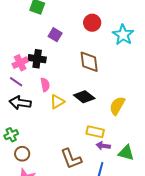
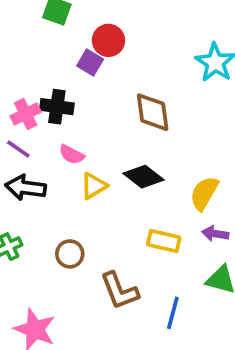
red circle: (92, 23) -> (108, 40), moved
pink semicircle: (45, 85) -> (72, 155), turned 128
purple arrow: (103, 146) -> (215, 234), moved
brown circle: (22, 154) -> (70, 254), moved

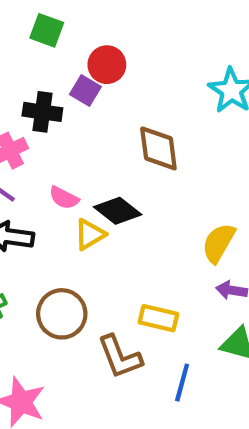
black cross: (57, 107) -> (42, 112), moved
black diamond: (143, 177) -> (118, 211), moved
yellow rectangle: (164, 241) -> (158, 318), moved
brown circle: (70, 254) -> (62, 314), size x1.5

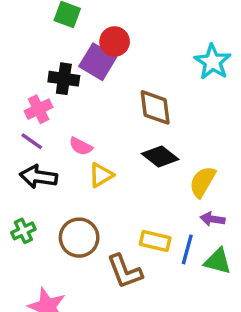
purple square: (85, 90) -> (98, 62), size x1.5
black diamond: (118, 211) -> (160, 156), moved
blue line: (182, 383) -> (187, 249), moved

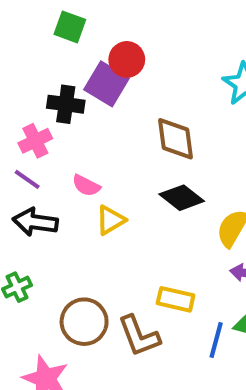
brown circle: (79, 238) -> (84, 322), moved
blue line: (187, 249) -> (216, 340), moved

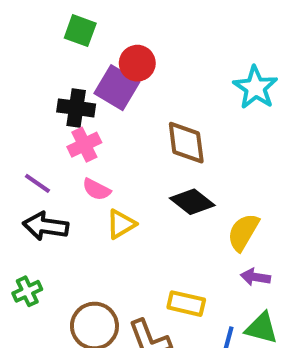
pink cross: (35, 141) -> (84, 145), moved

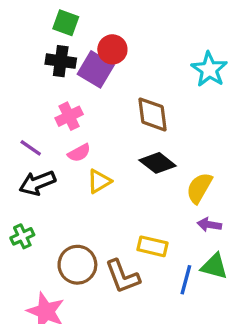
black cross: (76, 108) -> (61, 61), moved
pink semicircle: (97, 189) -> (79, 153), turned -55
black arrow: (46, 226) -> (37, 183), turned -30

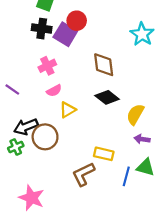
purple line: (31, 148) -> (12, 89), moved
black arrow: (37, 183) -> (26, 127), moved
brown circle: (77, 265) -> (45, 137), moved
brown L-shape: (122, 276) -> (83, 174), turned 85

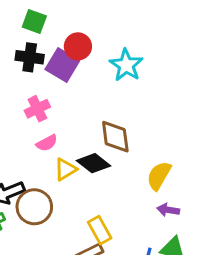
cyan star: (142, 34) -> (126, 65), moved
brown diamond: (104, 65) -> (115, 137), moved
black diamond: (107, 97) -> (93, 163), moved
yellow rectangle: (104, 154) -> (100, 230), moved, turned 48

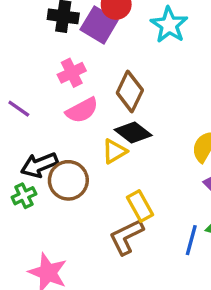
brown diamond: (115, 137) -> (130, 92), moved, turned 33
pink semicircle: (47, 143) -> (82, 110), size x1.4
yellow triangle: (65, 169) -> (114, 151), moved

